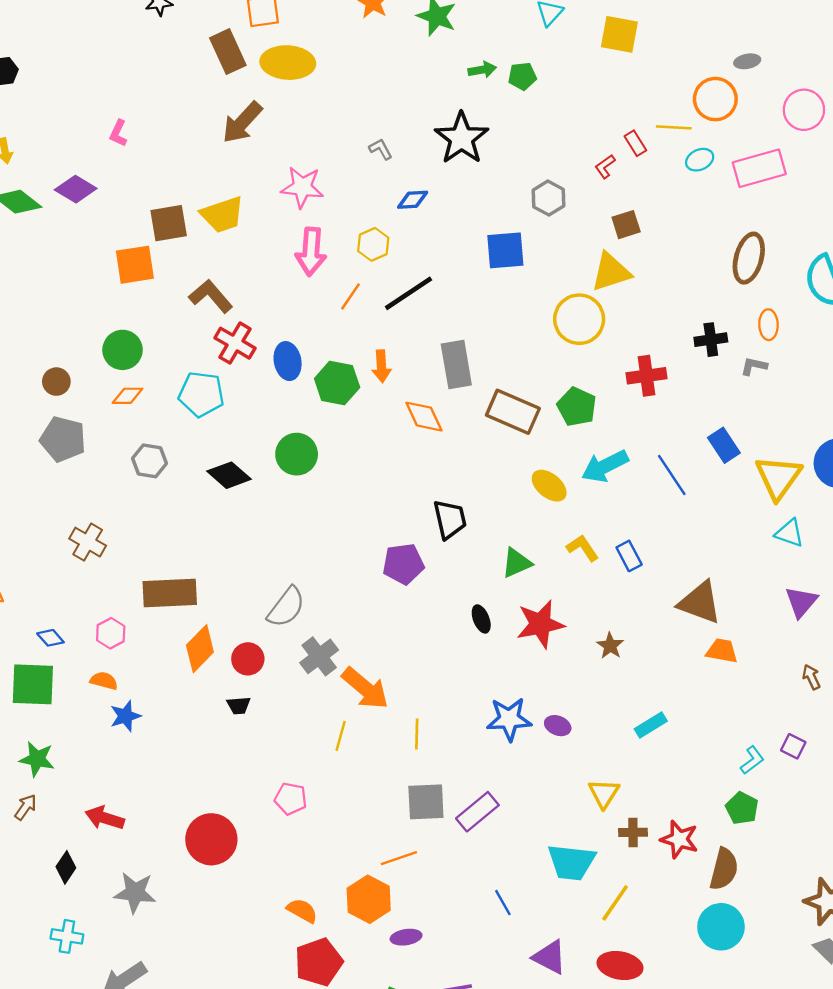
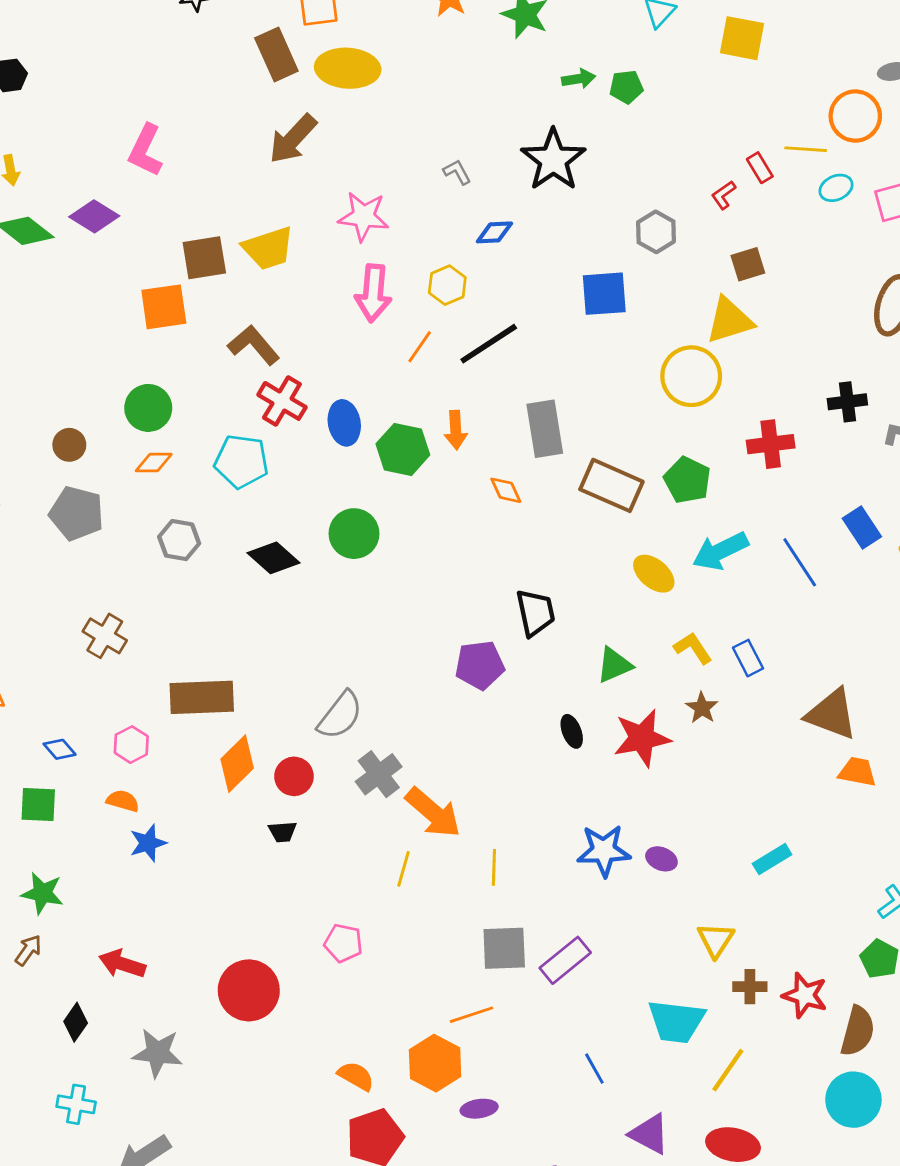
pink L-shape: (118, 133) -> (145, 150), size x1.6
orange diamond: (424, 417) -> (506, 490), size x0.7
brown star: (610, 646) -> (702, 708), moved
green square: (33, 684) -> (38, 804), size x0.7

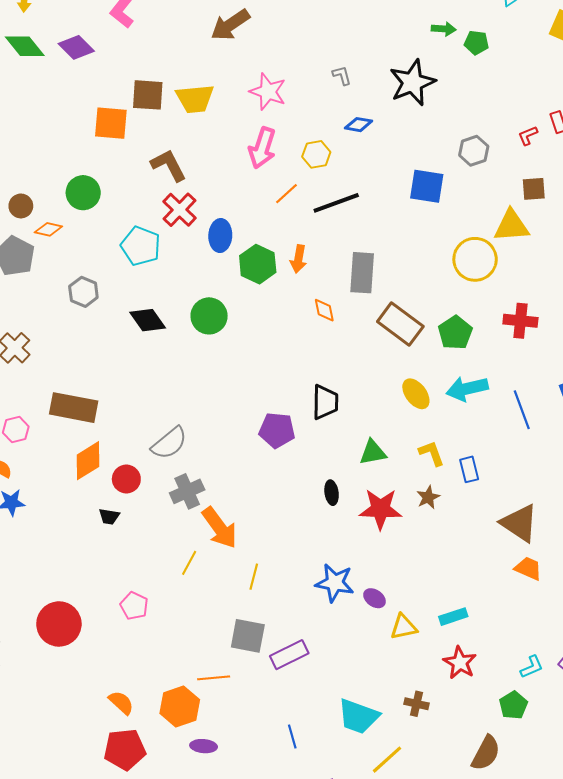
orange diamond: (154, 463) -> (48, 229), moved
yellow triangle: (716, 940) -> (404, 627), moved, turned 32
red star: (805, 995) -> (460, 663), moved

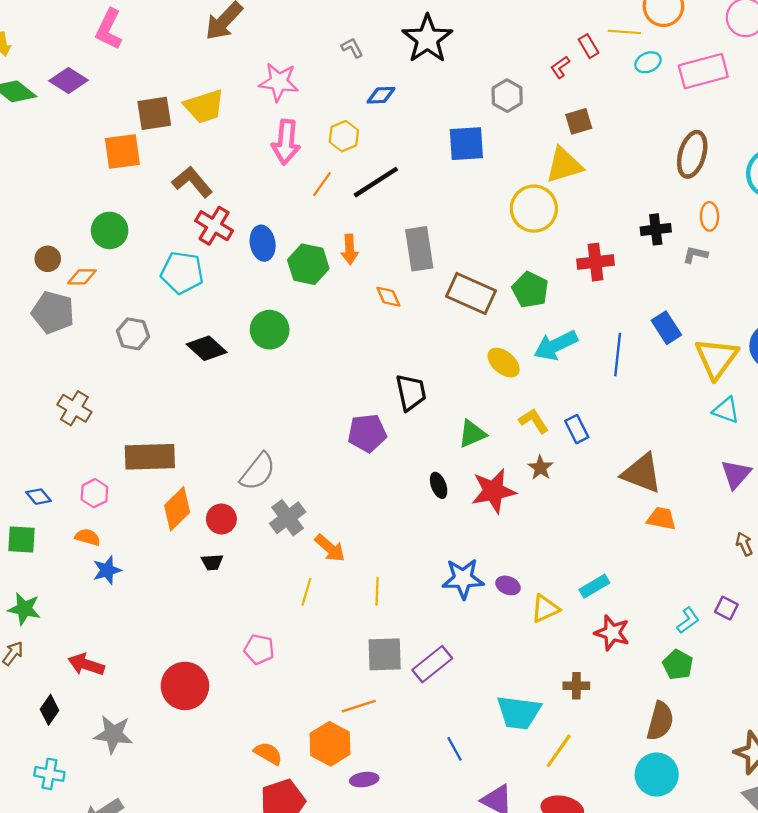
blue line: (522, 410) -> (618, 355), turned 39
orange arrow: (220, 528) -> (330, 548), size x0.7

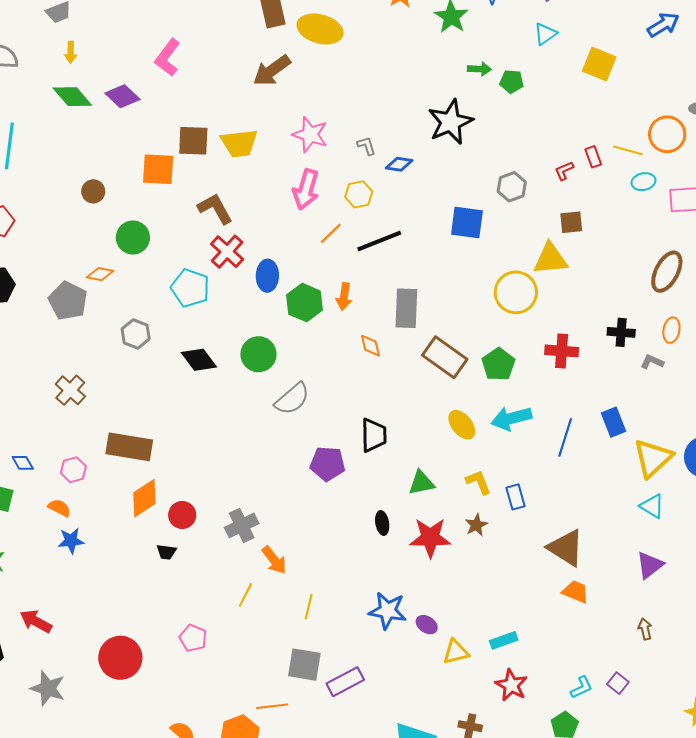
gray L-shape: (352, 48) -> (366, 146), moved
brown circle: (48, 259) -> (93, 191), moved
gray semicircle: (258, 472) -> (292, 399), moved

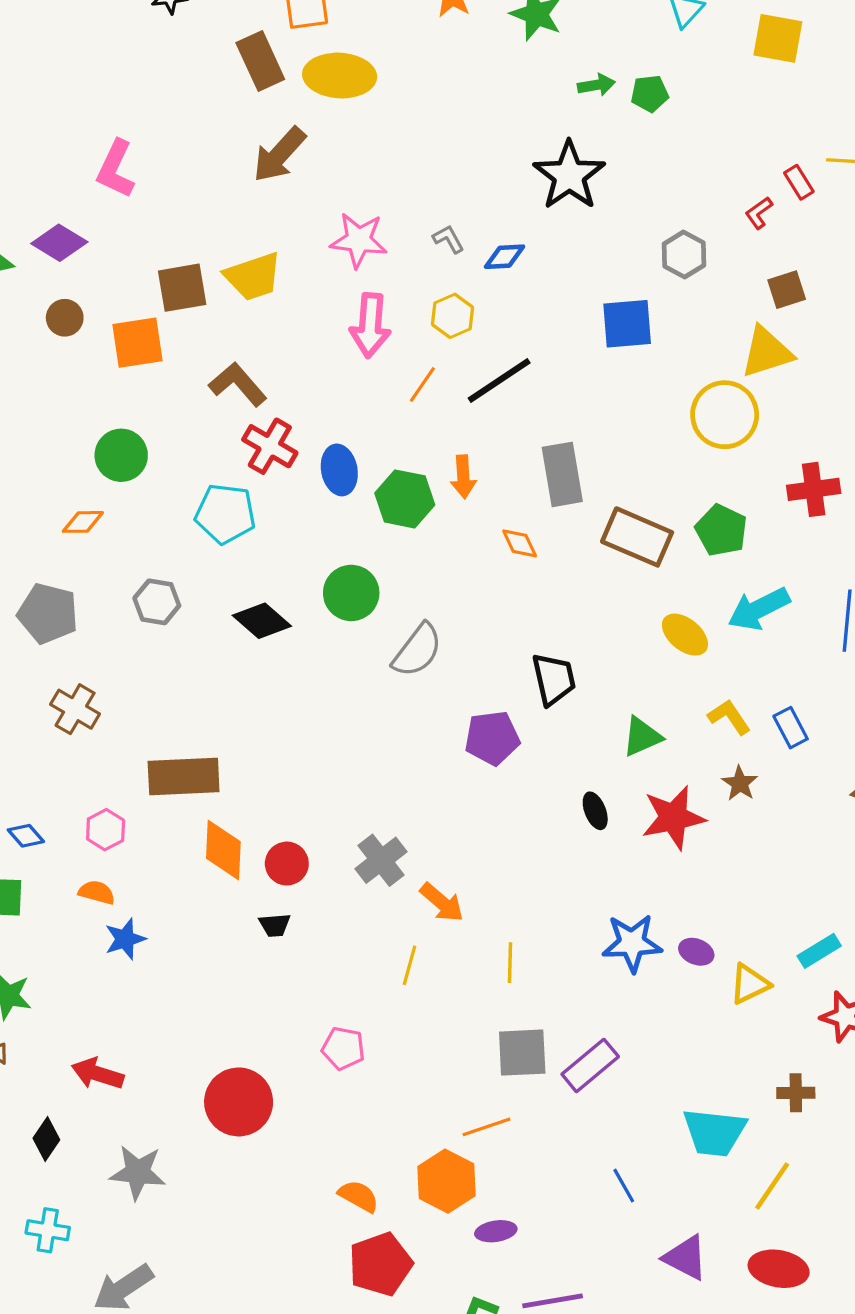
brown circle: (93, 191) -> (65, 318), moved
gray pentagon: (68, 301) -> (48, 613), moved
orange diamond: (144, 498) -> (223, 850), turned -42

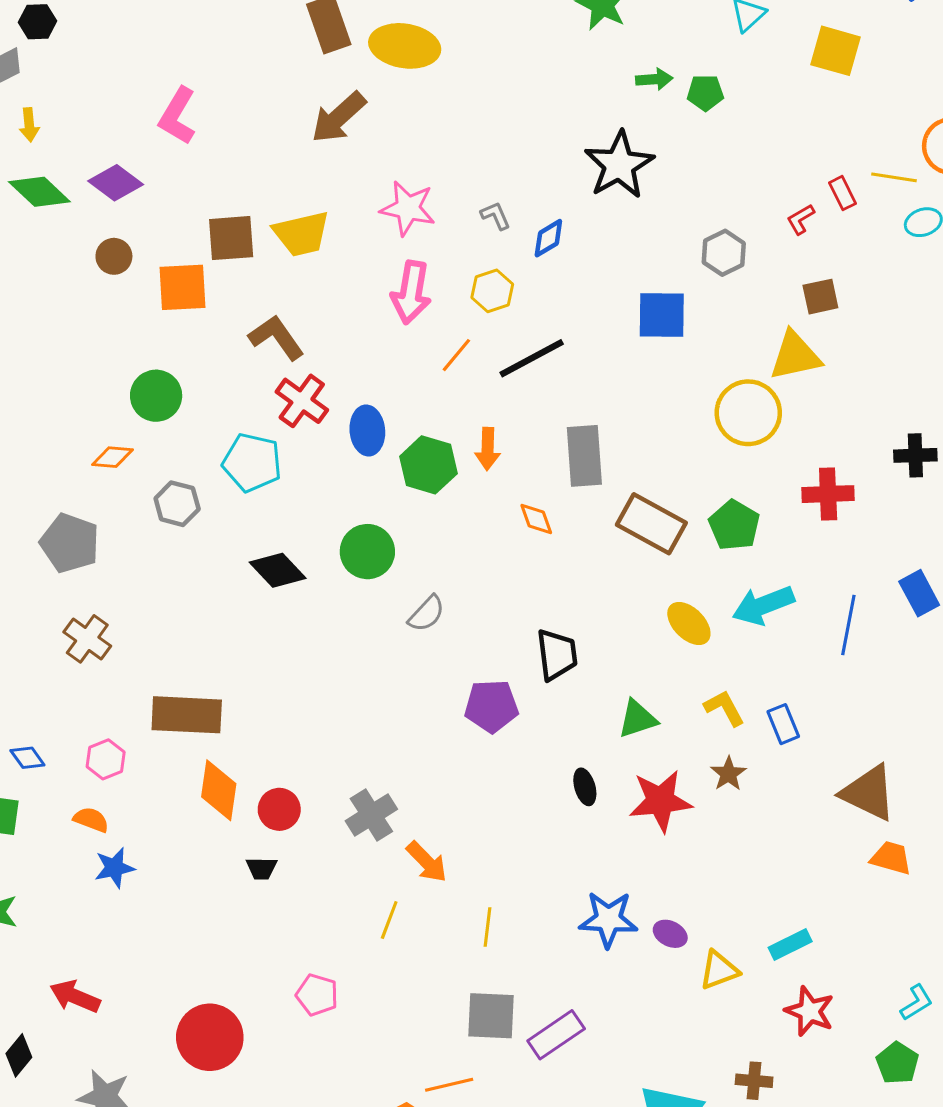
blue diamond: (504, 257) -> (548, 238), turned -33
gray hexagon: (157, 602) -> (177, 504), moved
gray semicircle: (417, 650) -> (426, 614), size x0.7

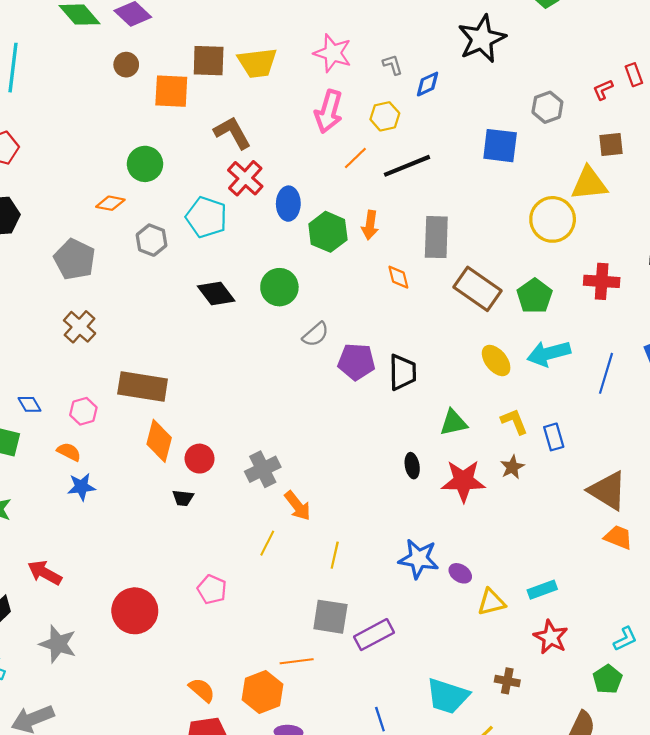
purple pentagon: (491, 706) -> (356, 362), moved

